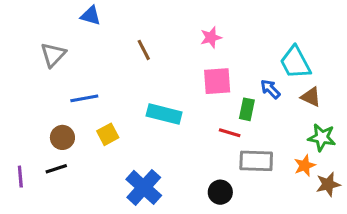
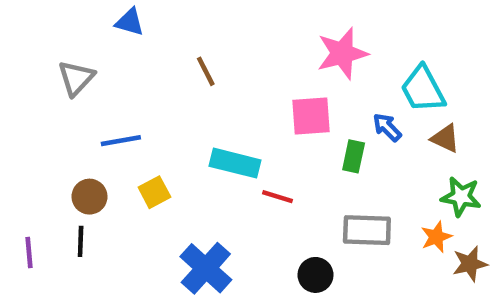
pink star: (211, 37) -> (342, 53), moved, size x1.6
red line: (230, 133) -> (277, 197), moved
black line: (56, 169) -> (81, 241), turned -70

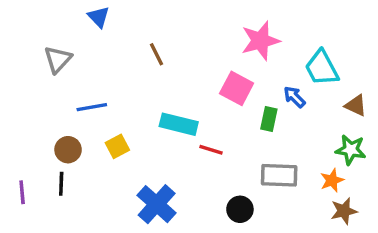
blue triangle: (130, 22) -> (99, 17), turned 30
pink square: (311, 116) -> (237, 88), turned 32
brown triangle: (445, 138) -> (356, 105), moved
brown star: (470, 264) -> (344, 211), moved

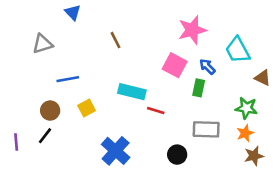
gray triangle: (58, 59) -> (43, 44), turned 30
blue arrow: (294, 97) -> (207, 66), moved
green star: (351, 150) -> (246, 108), moved
black line: (61, 184) -> (45, 136), turned 36

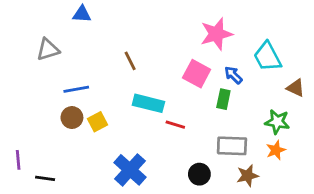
blue triangle: (73, 12) -> (82, 14), turned -42
brown line: (116, 40) -> (130, 61), moved
brown circle: (50, 111) -> (72, 118), moved
black line: (45, 136) -> (45, 178), moved, turned 60
brown star: (254, 156) -> (248, 176), moved

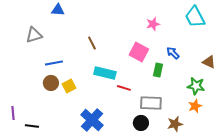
pink star: (216, 34) -> (153, 24), size x0.6
cyan trapezoid: (267, 57) -> (195, 17), moved
blue arrow: (233, 75) -> (173, 53), moved
gray rectangle: (232, 146) -> (151, 103), moved

